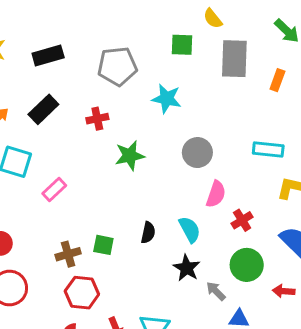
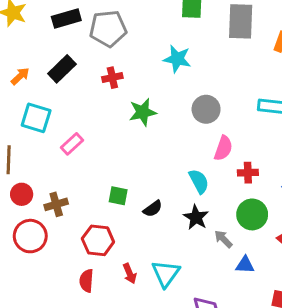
gray pentagon: (117, 66) -> (108, 29), moved
red cross: (242, 220) -> (248, 173), turned 30
black semicircle: (148, 233) -> (153, 209), moved, turned 42
brown cross: (68, 254) -> (56, 204), moved

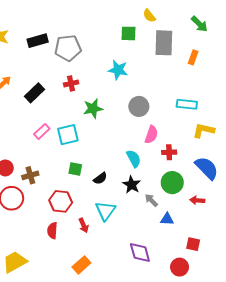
black rectangle: (62, 69) -> (35, 93), moved
cyan square: (36, 118) -> (68, 135), moved, turned -30
cyan triangle: (166, 274) -> (105, 211), moved

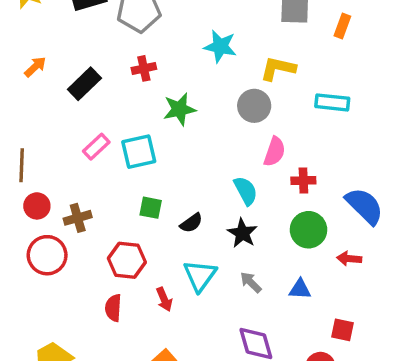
yellow L-shape: (204, 130) -> (278, 68), moved
gray arrow: (151, 200) -> (251, 282), moved

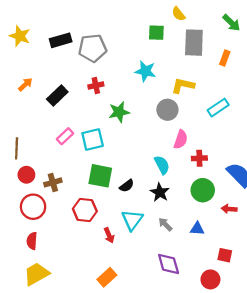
cyan rectangle: (332, 102) -> (218, 108), turned -40
green square: (151, 208) -> (100, 176), size x1.6
red semicircle: (113, 308) -> (32, 241), moved

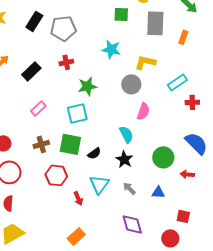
black rectangle: (61, 40) -> (34, 21), turned -42
cyan square: (93, 140) -> (77, 113), moved
red cross: (199, 158) -> (192, 102), moved
brown cross: (53, 182) -> (41, 144), moved

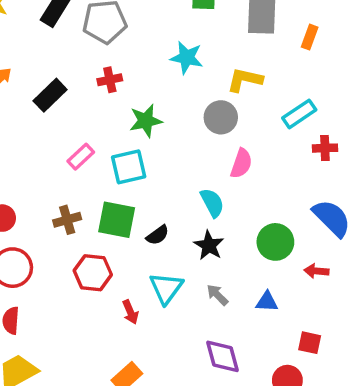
pink rectangle: (38, 108) -> (81, 157), moved

